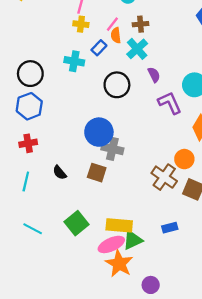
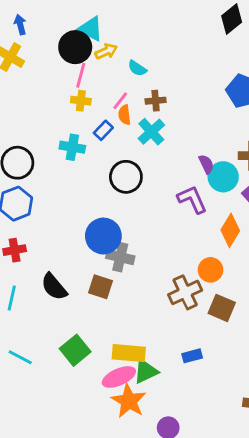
purple semicircle: (154, 75) -> (206, 164), moved
black semicircle: (60, 173) -> (54, 287), size x1.5
brown cross: (164, 177) -> (185, 292), turned 30

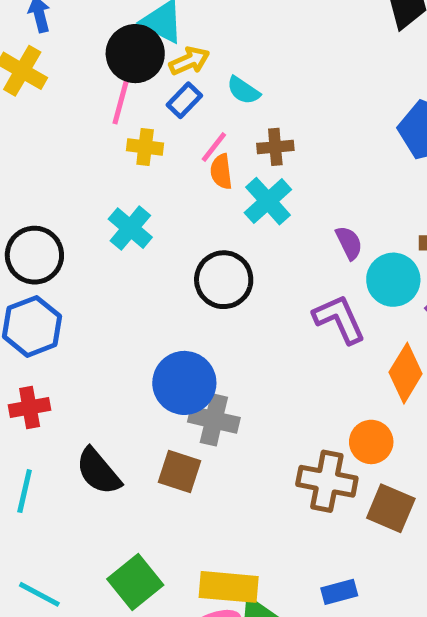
pink line: (81, 75) -> (120, 103), moved
blue rectangle: (103, 130) -> (184, 100), moved
cyan cross: (72, 147) -> (130, 228), turned 30
purple semicircle: (206, 164) -> (349, 243), moved
brown cross: (185, 292) -> (327, 481), turned 36

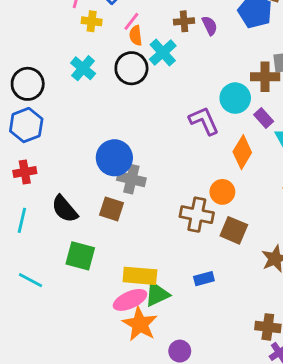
brown cross: (275, 147) -> (184, 21), moved
purple semicircle: (349, 243) -> (210, 26), moved
black circle: (224, 280) -> (131, 68), moved
green square: (135, 582) -> (80, 256), moved, turned -36

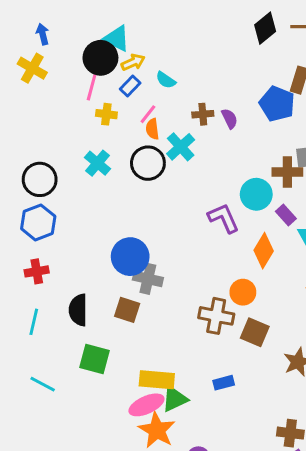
black semicircle: (65, 209) -> (78, 310), turned 40

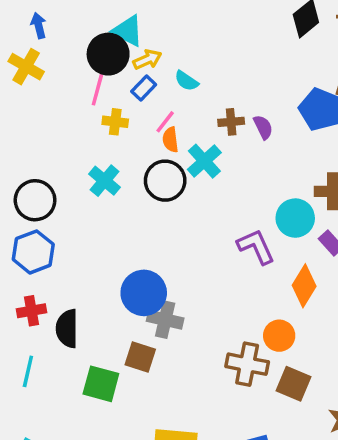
black semicircle: (78, 310) -> (67, 329), moved
green square: (95, 359) -> (101, 384), moved

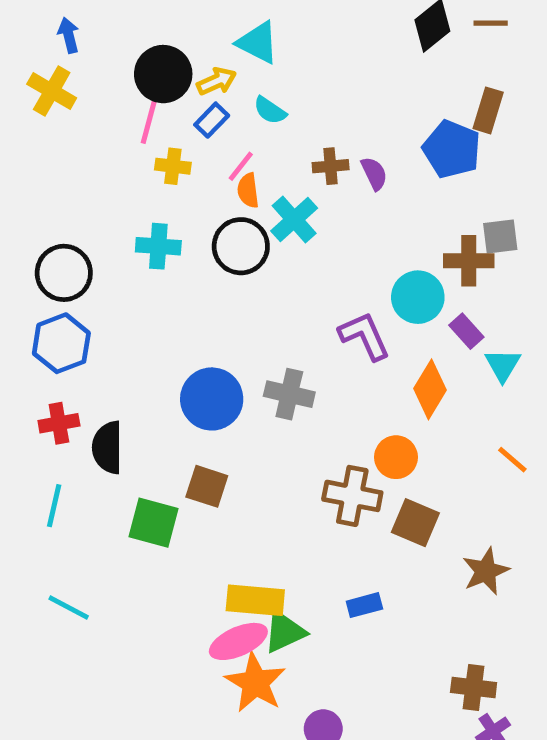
cyan triangle: (128, 31) -> (258, 43), moved
cyan cross: (105, 181) -> (158, 246), turned -36
gray cross: (165, 320) -> (289, 394), moved

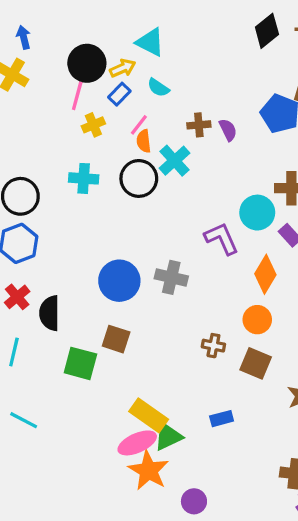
yellow cross: (173, 166) -> (93, 125), turned -30
red cross: (59, 423) -> (17, 297), turned -30
orange circle: (396, 457) -> (257, 320), moved
brown cross: (352, 496) -> (213, 346), size x0.6
yellow rectangle: (255, 600) -> (149, 415), turned 30

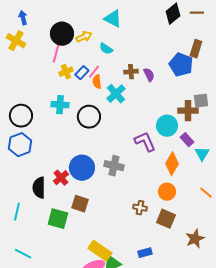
cyan triangle: (150, 42) -> (113, 19), moved
blue rectangle: (119, 94) -> (82, 73), moved
black circle: (139, 178) -> (89, 117), moved
red cross: (17, 297) -> (61, 178), moved

